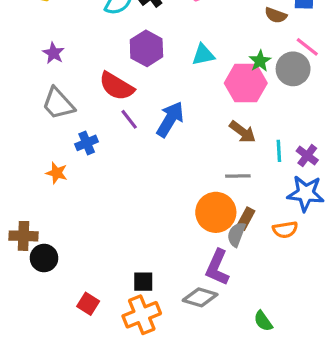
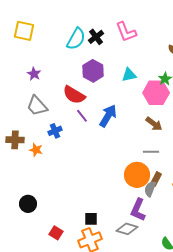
brown cross: (24, 236) -> (15, 140), moved

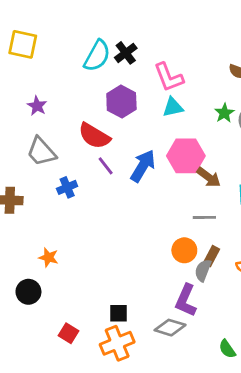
pink L-shape: (126, 32) -> (169, 77), moved
pink hexagon: (156, 93) -> (186, 156), moved
orange star: (36, 150) -> (48, 257), moved
orange circle: (137, 175) -> (184, 250), size x0.7

